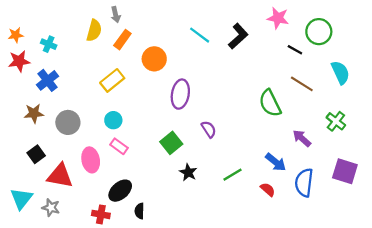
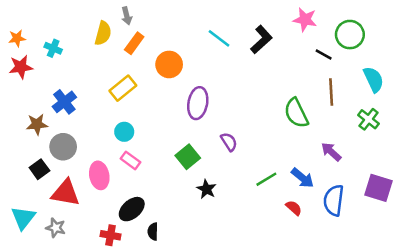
blue cross: (47, 80) -> (64, 102), moved
brown line: (302, 84) -> (331, 92), turned 55
green cross: (336, 121) -> (369, 119), moved
gray circle: (68, 122) -> (63, 147), moved
green line: (233, 175) -> (266, 179), moved

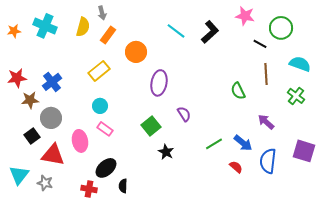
cyan cross: (53, 48) -> (45, 26), moved, size x1.6
red star: (21, 67) -> (17, 78), moved
cyan semicircle: (374, 79) -> (300, 64), turned -45
green semicircle: (296, 113) -> (238, 91), size x0.7

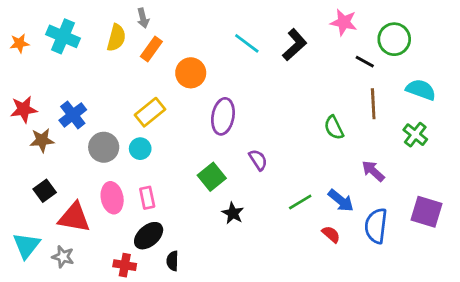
yellow rectangle: (99, 71) -> (150, 112), moved
gray circle: (51, 118) -> (104, 147), moved
pink rectangle: (105, 129) -> (147, 198), moved, turned 42

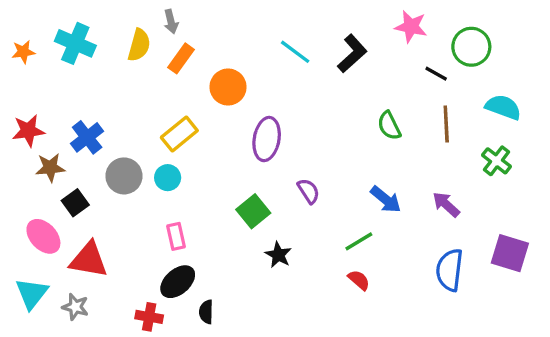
green semicircle: (334, 128) -> (389, 126), moved
black square: (45, 191) -> (75, 203), moved
pink ellipse: (112, 198) -> (43, 236), moved, turned -32
blue arrow: (341, 201) -> (386, 199), moved
red semicircle: (331, 234) -> (359, 280), moved

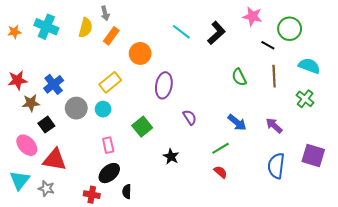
green square: (253, 211) -> (142, 127), moved

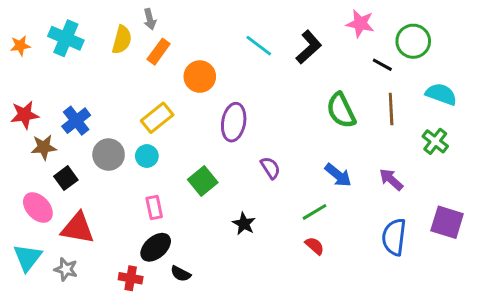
green semicircle: (239, 77) -> (341, 110), size x1.4
black semicircle: (127, 192) -> (181, 274), turned -64

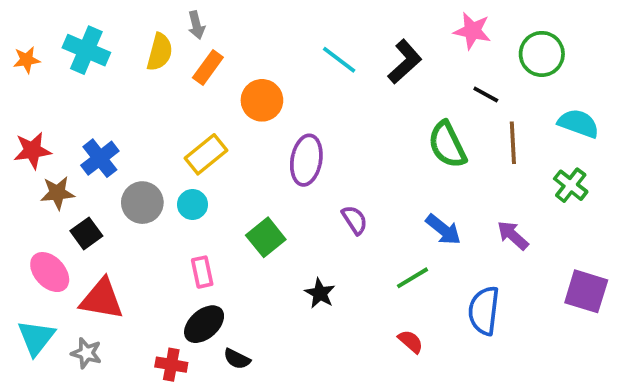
black line: (382, 65) -> (486, 95), moved
blue semicircle: (394, 237) -> (484, 311), moved
red semicircle: (315, 246) -> (411, 342), moved

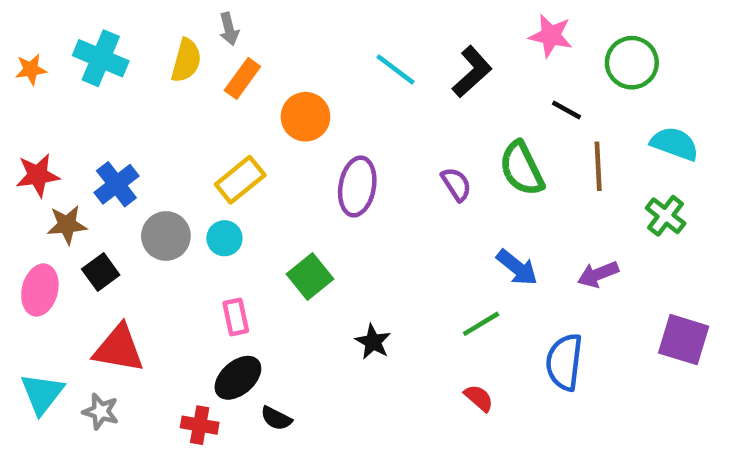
purple semicircle: (355, 220) -> (456, 184), moved
purple arrow: (513, 235) -> (598, 274), turned -64
pink ellipse: (50, 272) -> (40, 290), moved, turned 57

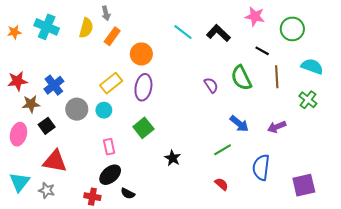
black L-shape: (472, 72) -> (218, 33), turned -95
purple ellipse: (357, 186) -> (143, 87), moved
purple square: (684, 340) -> (304, 185), moved, turned -30

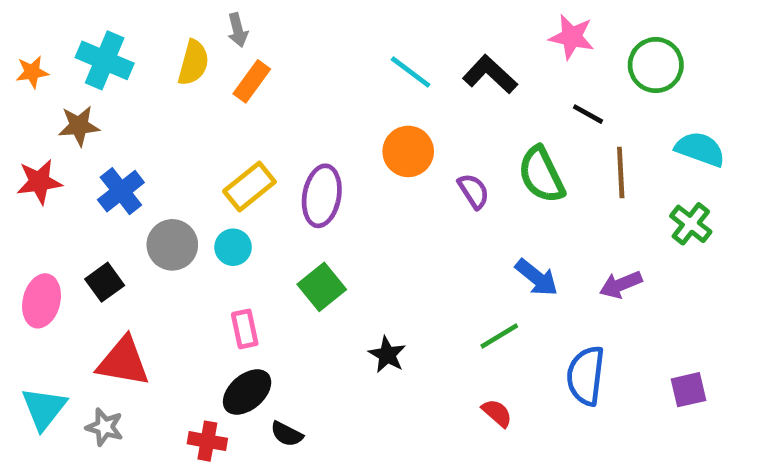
orange circle: (141, 54) -> (408, 151), moved
brown star: (31, 104) -> (79, 126), moved
purple square: (304, 185) -> (688, 390), moved, size x0.7

